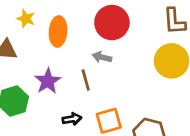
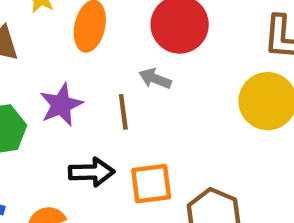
black arrow: (72, 119) -> (92, 172), size x1.4

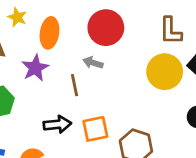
purple star: (61, 105) -> (35, 68), moved

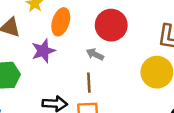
brown line: (74, 85) -> (89, 83), moved

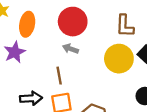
gray arrow: (95, 54) -> (70, 49), moved

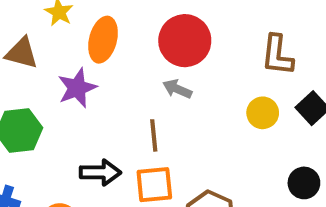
yellow circle: (119, 59) -> (263, 113), size x0.6

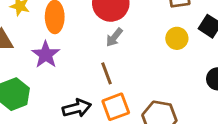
gray arrow: (177, 89) -> (114, 37), turned -60

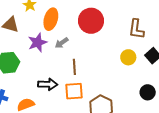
gray arrow: (114, 37) -> (62, 43), moved

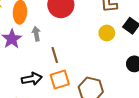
gray arrow: (62, 43) -> (36, 34), turned 128

